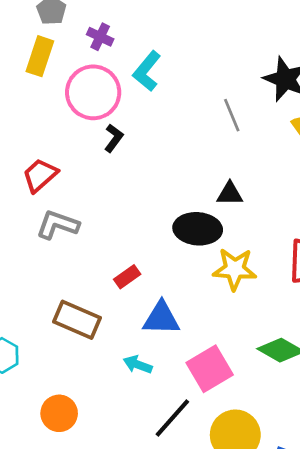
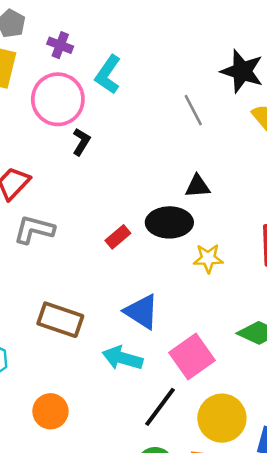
yellow star: (235, 269) -> (208, 258), size x0.7
red rectangle: (127, 277) -> (118, 237), moved
blue triangle: (161, 318) -> (141, 312), turned 36
cyan arrow: (138, 365) -> (122, 358), size x1.4

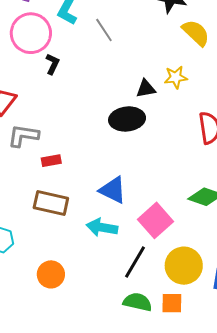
gray line: (193, 110) -> (104, 30), moved
red rectangle: (118, 237) -> (51, 161), moved, turned 36
yellow star: (208, 258) -> (176, 77), moved

